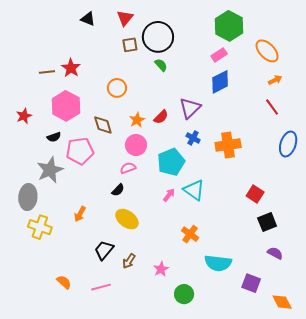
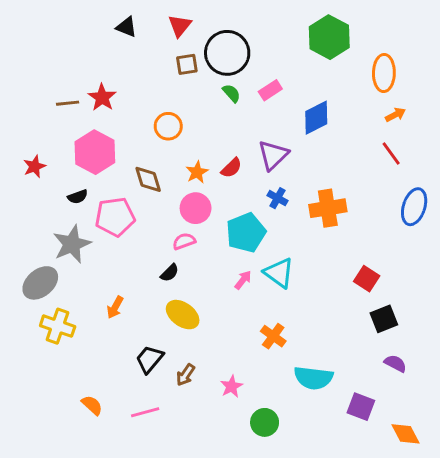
orange ellipse: (267, 51) -> (384, 73), turned 45
pink rectangle: (219, 55) -> (270, 90), moved
gray ellipse: (28, 197) -> (40, 283), turned 45

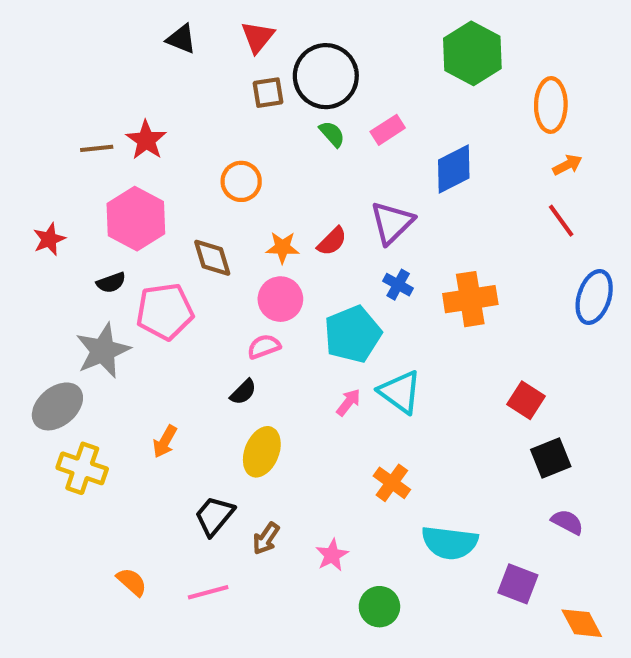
orange star: (197, 172) -> (282, 247), turned 30
yellow ellipse: (183, 315) -> (262, 452), turned 76

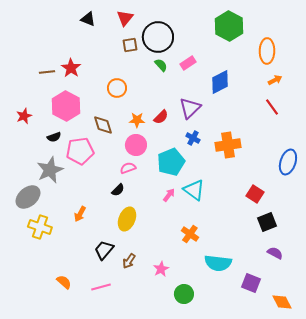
blue ellipse: (594, 297) -> (288, 162), moved

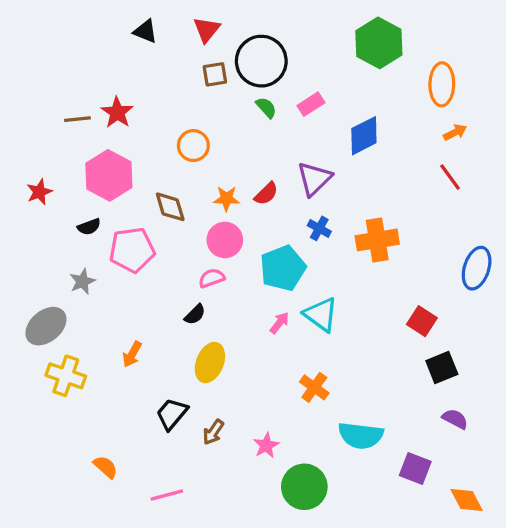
gray star: (50, 170) -> (82, 281), size x0.6
pink line: (101, 287) -> (167, 495), moved
green circle: (184, 294) -> (304, 487), size x1.4

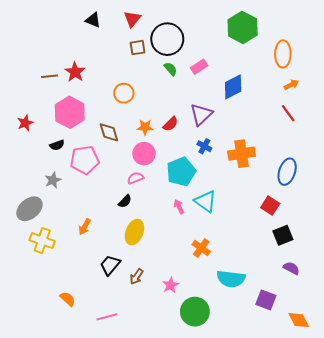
blue ellipse: (477, 268) -> (287, 172), moved
pink arrow: (279, 323) -> (179, 207), turned -64

